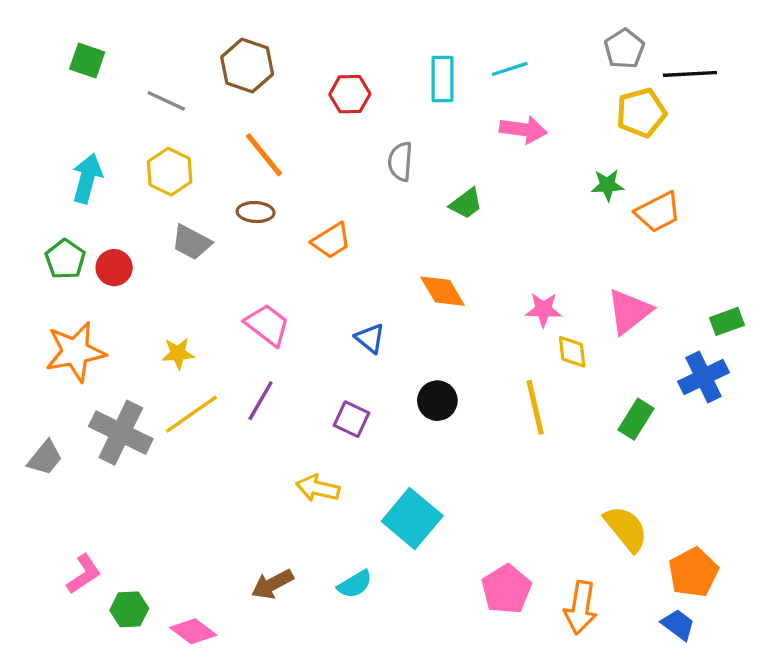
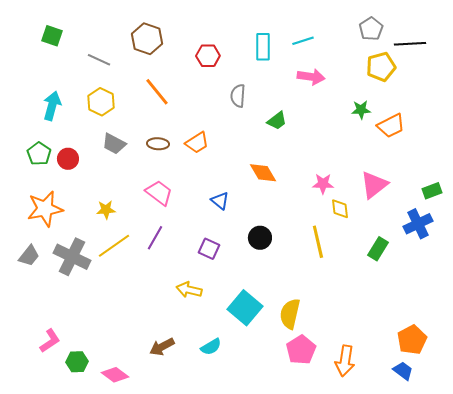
brown ellipse: (256, 212) -> (158, 144), moved
gray trapezoid: (45, 458) -> (29, 256), moved
yellow semicircle: (626, 529) -> (290, 314), moved, turned -128

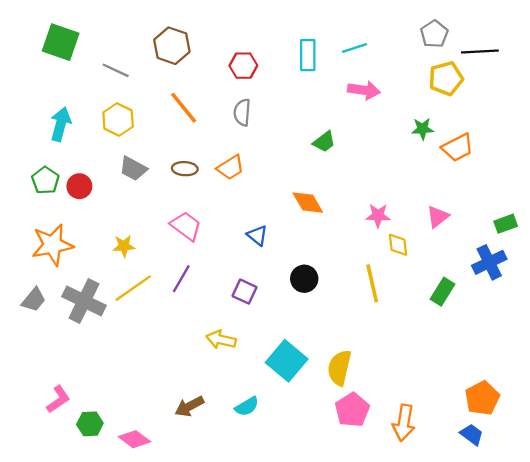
green square: (52, 36) -> (61, 42), size x1.5
gray semicircle: (238, 96) -> (242, 112), moved
pink triangle: (374, 185) -> (438, 217), size x0.7

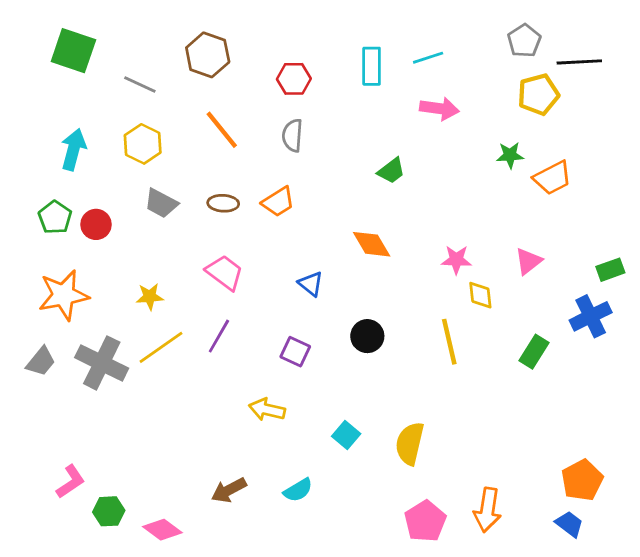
cyan square: (287, 361) -> (346, 435), size x0.6
pink pentagon: (352, 410) -> (425, 521), moved

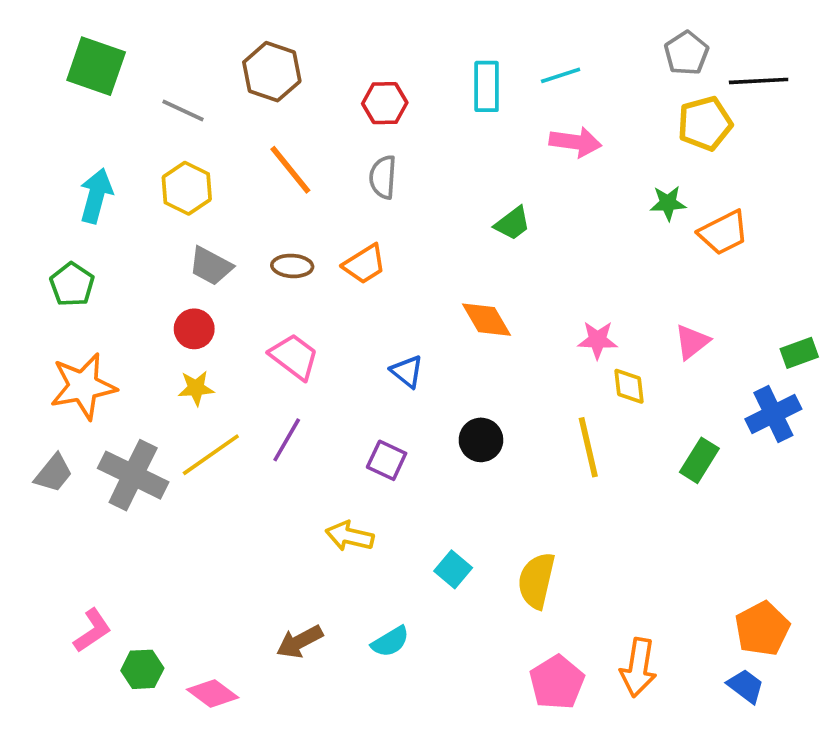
red circle: (96, 224) -> (194, 329), moved

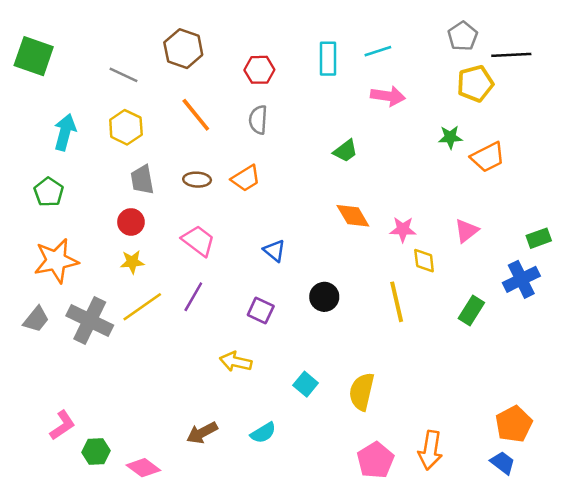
green square: (96, 66) -> (34, 56), moved
gray trapezoid: (211, 266) -> (142, 180), turned 52
orange diamond: (487, 320) -> (353, 216), moved

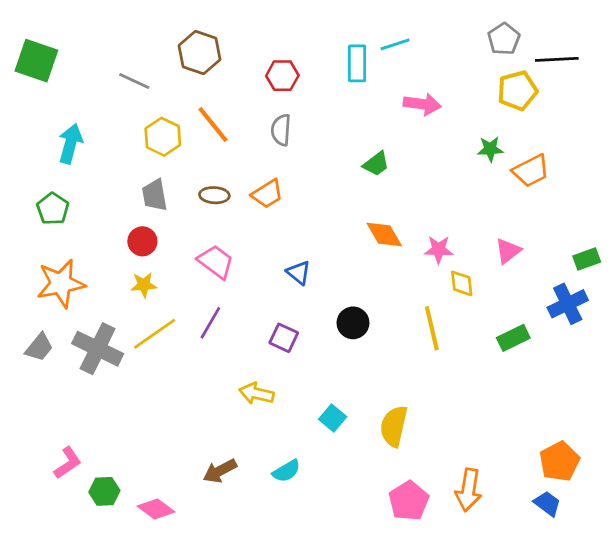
cyan line: (378, 51) -> (395, 44), moved
yellow hexagon: (126, 127) -> (163, 137), moved
green rectangle: (471, 311) -> (513, 338), turned 32

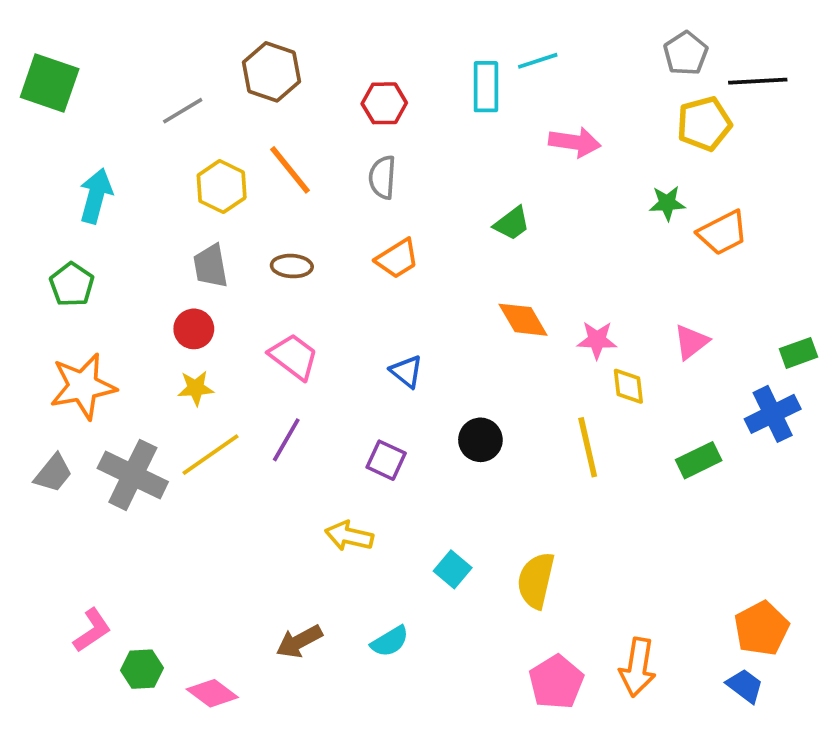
gray line: (134, 81) -> (183, 111), turned -56
orange trapezoid: (267, 194) -> (397, 259), moved

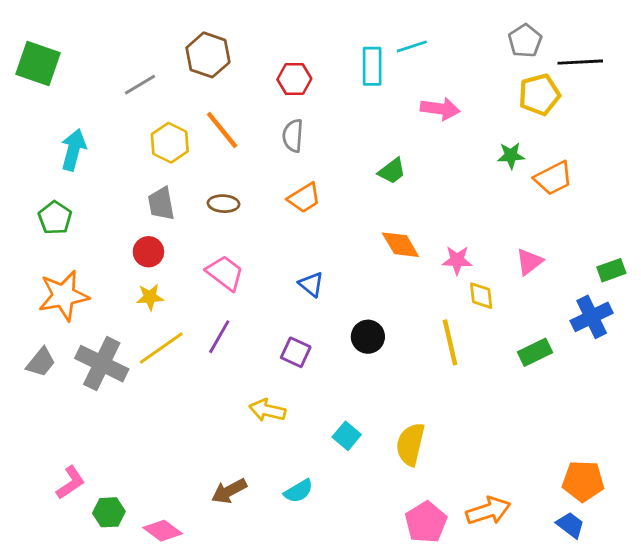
orange pentagon: (761, 628) -> (583, 481), turned 30
orange arrow: (638, 667) -> (488, 511), turned -117

